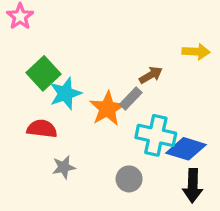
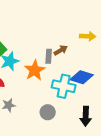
gray rectangle: (131, 99) -> (49, 56), moved, turned -40
blue diamond: (186, 149) -> (82, 77), moved

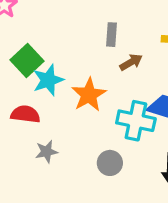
gray rectangle: (49, 56) -> (112, 35), moved

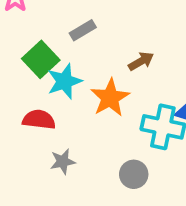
gray rectangle: (112, 35) -> (83, 30), moved, turned 55
brown arrow: (131, 62) -> (141, 61), moved

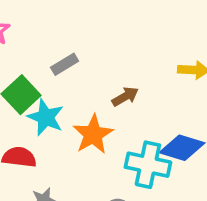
cyan star: (64, 81) -> (46, 117), turned -30

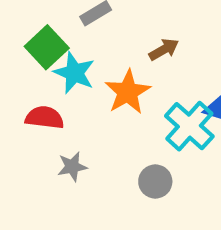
cyan cross: (148, 165) -> (189, 126), turned 30

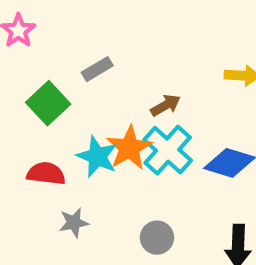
cyan star: (74, 73) -> (97, 157), moved
cyan cross: (189, 126) -> (168, 150), moved

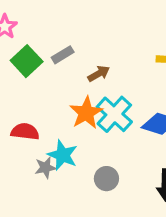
green square: (48, 103) -> (27, 61), moved
brown arrow: (165, 105) -> (99, 74), moved
cyan star: (97, 157) -> (63, 155), moved

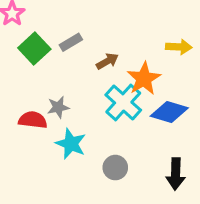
orange star: (86, 113) -> (144, 79), moved
gray star: (45, 168) -> (58, 107), moved

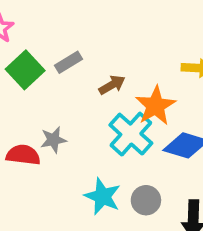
cyan star: (71, 144) -> (103, 196), moved
gray circle: (115, 168) -> (146, 200), moved

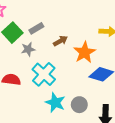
cyan cross: (131, 134) -> (44, 74), moved
gray star: (53, 140) -> (28, 49), moved

